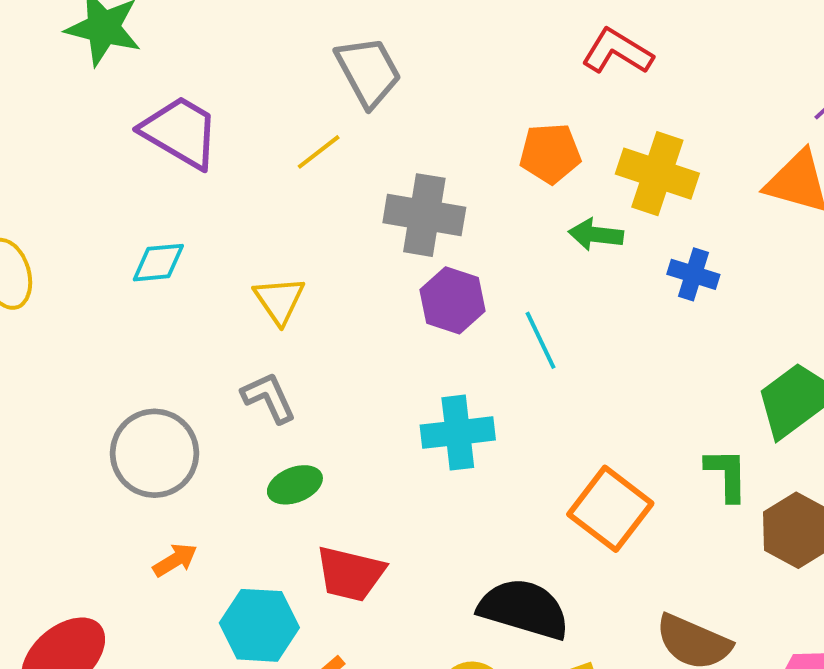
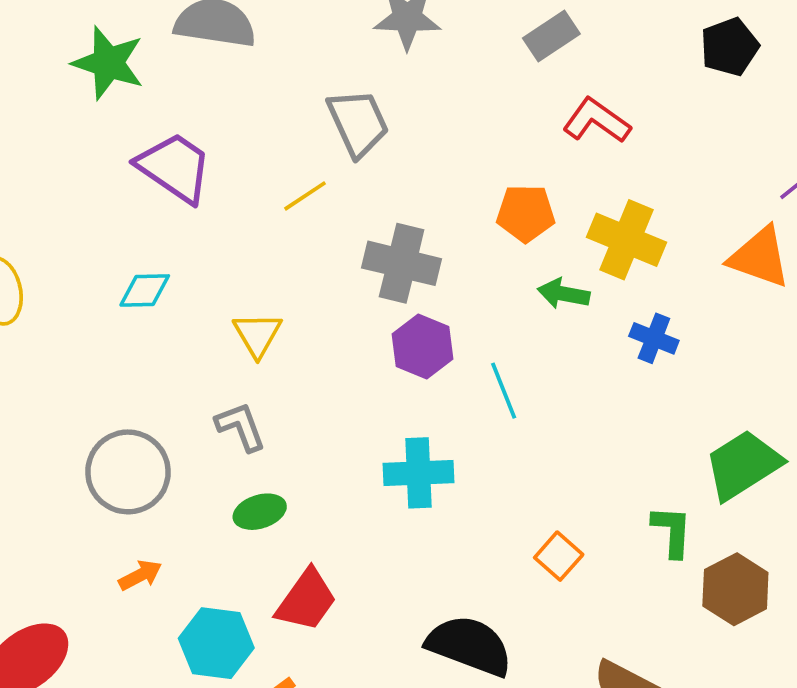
orange square: (610, 509) -> (559, 556), size x0.6
red trapezoid: (350, 574) -> (306, 600), turned -72

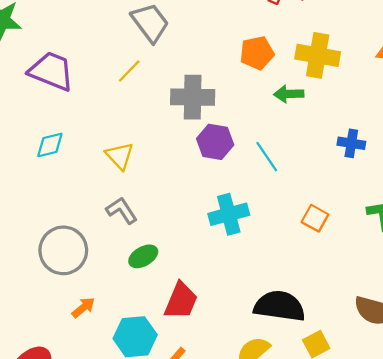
blue cross: (654, 338) -> (351, 143), moved
orange square: (559, 556) -> (315, 218), moved

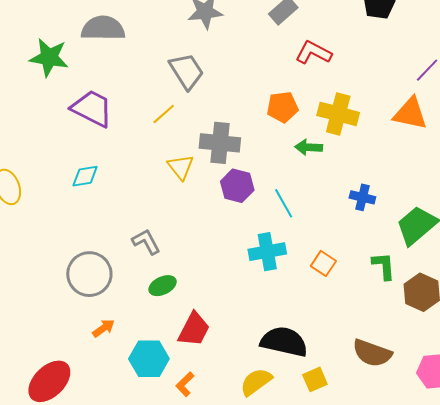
yellow triangle: (120, 156) -> (181, 167), moved
cyan cross: (229, 214) -> (267, 252), moved

